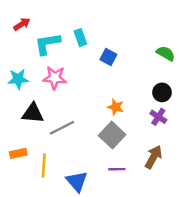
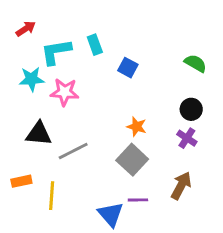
cyan star: (18, 79) -> (32, 79), moved
blue triangle: (77, 181) -> (111, 214), moved

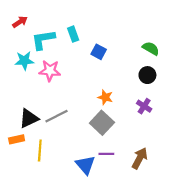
black circle: (191, 109) -> (147, 75), moved
black triangle: (39, 134) -> (29, 118), moved, turned -30
brown arrow: (181, 186) -> (140, 158), moved

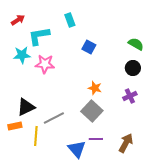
cyan rectangle: (73, 34) -> (70, 20), moved
purple cross: (144, 106) -> (130, 96), turned 32
gray line: (56, 116) -> (54, 118), moved

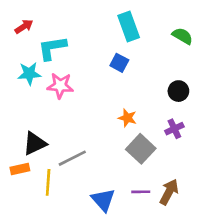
cyan rectangle: (70, 20) -> (129, 27), moved, size x1.5
green semicircle: (136, 44) -> (182, 36), moved
gray square: (92, 111) -> (141, 149), moved
purple line: (96, 139) -> (141, 192), moved

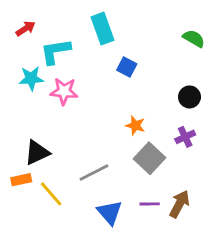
cyan rectangle: (129, 27) -> (102, 29), moved
gray line: (72, 158) -> (94, 173), moved
yellow line: (48, 182) -> (51, 194), turned -45

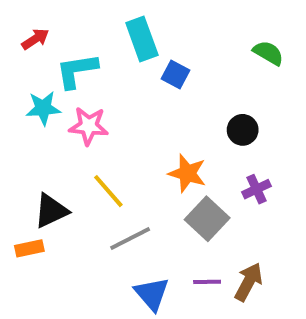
blue square: (127, 67) -> (175, 75), moved
black circle: (189, 97) -> (243, 130), moved
orange star: (135, 125) -> (187, 173), size x1.4
yellow line: (51, 194) -> (108, 191), moved

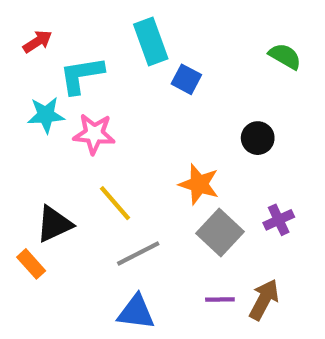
purple cross: (256, 189) -> (279, 220), moved
orange rectangle: (29, 248) -> (31, 264), turned 60
blue triangle: (152, 294) -> (136, 312), moved, turned -42

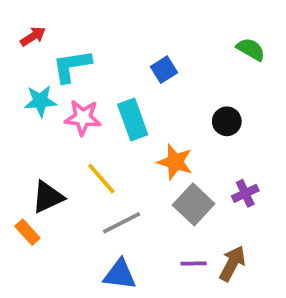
cyan rectangle: (151, 42) -> (133, 119), moved
blue square: (186, 79) -> (164, 70), turned 30

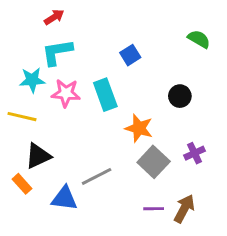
red arrow: (33, 36) -> (54, 17), moved
yellow line: (101, 179) -> (22, 117), moved, turned -36
blue triangle: (120, 275) -> (64, 198), moved

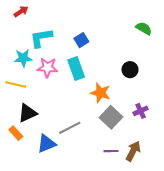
red arrow: (54, 17) -> (21, 11), moved
blue square: (130, 55) -> (81, 40), moved
blue triangle: (64, 198) -> (46, 144), turned -30

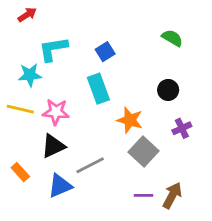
green semicircle: (144, 28) -> (172, 38), moved
pink star: (48, 68) -> (56, 112), moved
purple cross: (141, 111) -> (182, 128), moved
black triangle: (27, 113) -> (53, 146), moved

